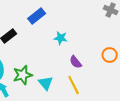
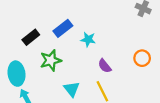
blue rectangle: (37, 16) -> (63, 28), moved
green star: (23, 75) -> (51, 60), moved

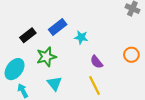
cyan ellipse: (17, 74) -> (15, 69), turned 45
cyan triangle: (72, 89) -> (55, 83), moved

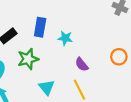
blue rectangle: (58, 27) -> (40, 27), turned -42
cyan triangle: (55, 83) -> (47, 87), moved

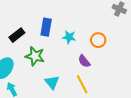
orange circle: (119, 57) -> (98, 40), moved
green star: (28, 59) -> (35, 56), turned 30

